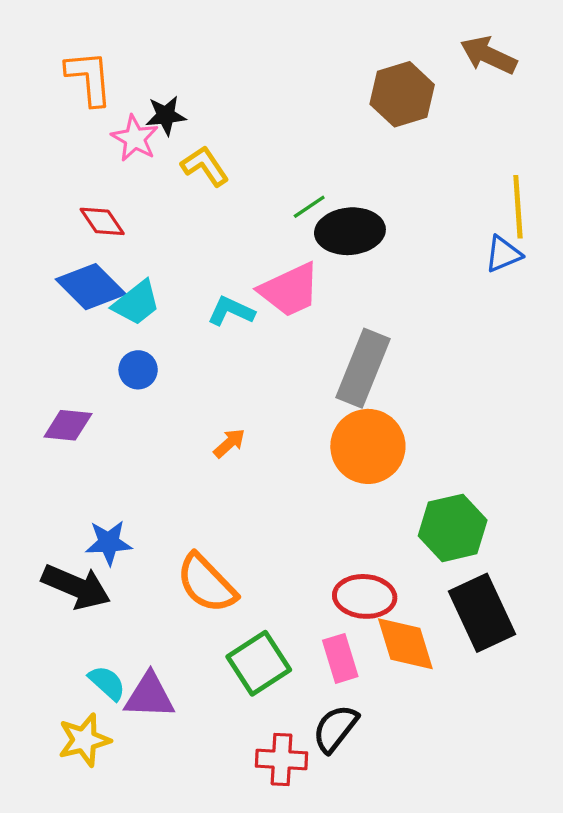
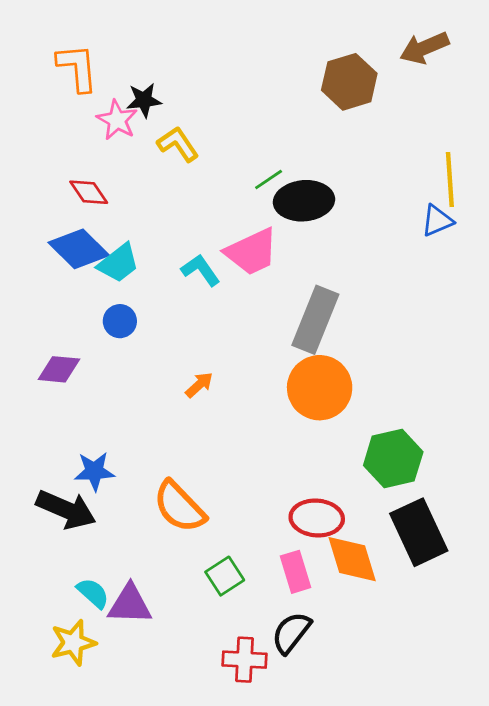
brown arrow: (489, 55) -> (424, 48), turned -48
cyan L-shape: (231, 311) -> (201, 270), turned 30
green square: (259, 663) -> (225, 576), size x0.7

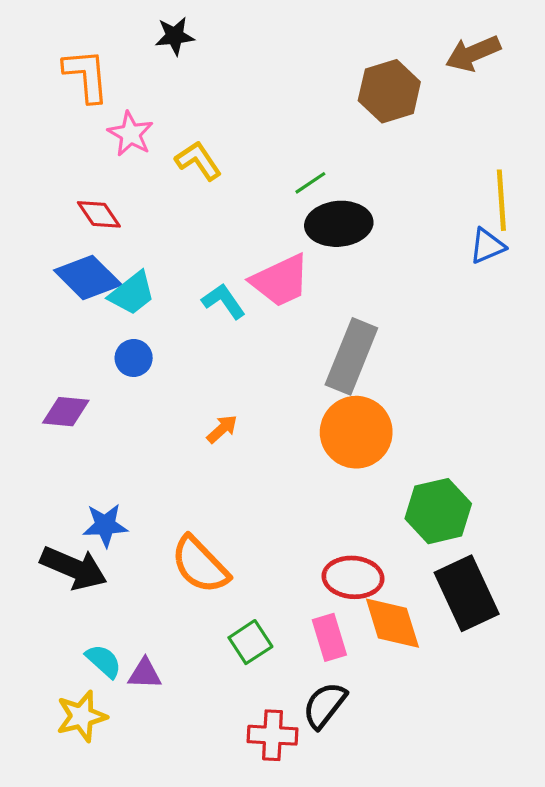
black star: (144, 100) -> (175, 36), moved
green line: (269, 180) -> (310, 183), moved
purple triangle: (130, 604) -> (145, 674), size x0.7

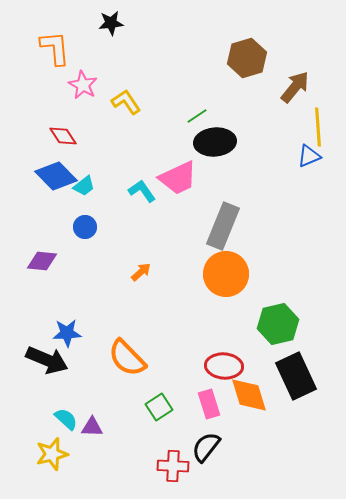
brown arrow: (473, 53) -> (295, 87), moved, turned 152
cyan trapezoid: (132, 293) -> (84, 186), size x0.7

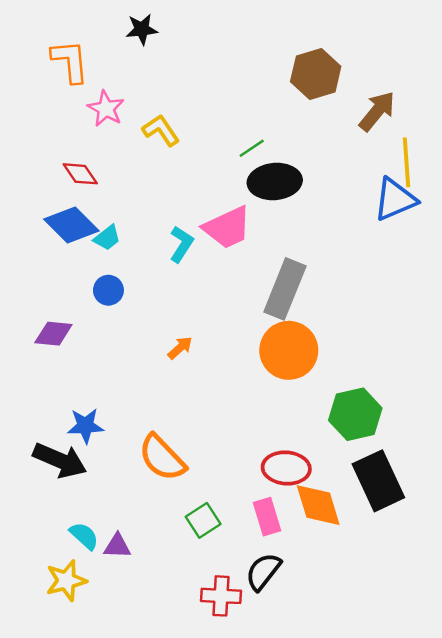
blue triangle: (309, 156) -> (395, 199), size x1.5
cyan L-shape: (142, 191) -> (181, 244), turned 68

